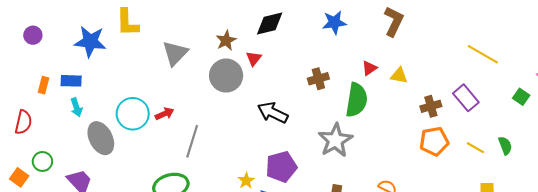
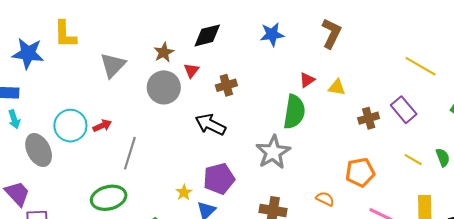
brown cross: (318, 79) -> (226, 85), moved
orange pentagon: (434, 141) -> (360, 172), moved

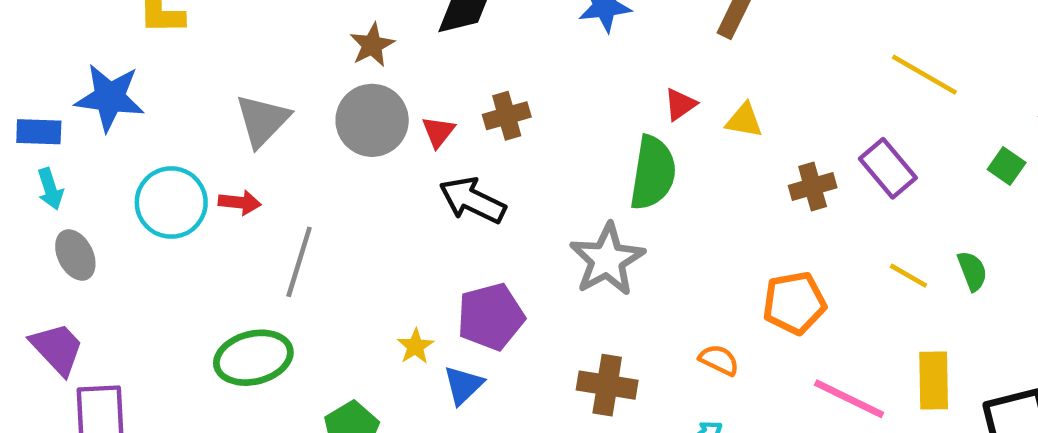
blue star: (28, 53) -> (110, 98), moved
gray triangle: (113, 65) -> (263, 120), moved
red triangle: (191, 70) -> (438, 132), moved
red arrow: (102, 126) -> (240, 203), turned 30
gray ellipse: (39, 150) -> (75, 255), moved, size x0.7

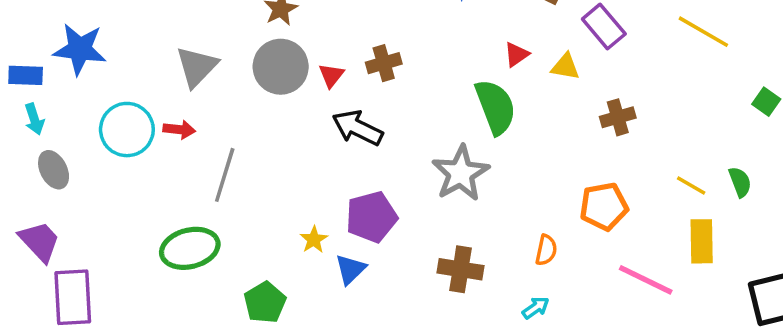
purple rectangle: (888, 168) -> (604, 26), moved
green semicircle: (653, 173) -> (495, 107), turned -30
orange semicircle: (719, 360) -> (546, 250), turned 76
yellow rectangle: (934, 381) -> (702, 241), moved

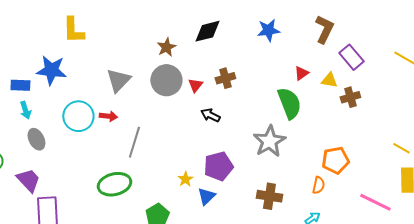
brown cross: (618, 117) -> (350, 97), moved
black arrow: (357, 128) -> (210, 115), size x0.7
orange pentagon: (604, 206) -> (335, 160), moved

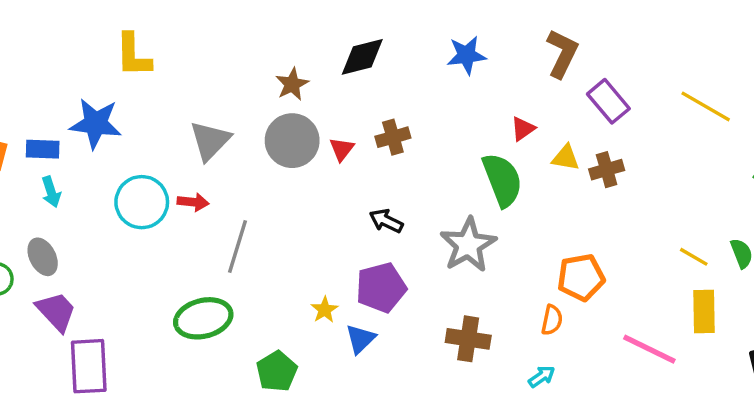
yellow triangle: (329, 80) -> (566, 158), moved
black arrow: (210, 115) -> (386, 221), moved
gray ellipse: (36, 139) -> (43, 257), moved

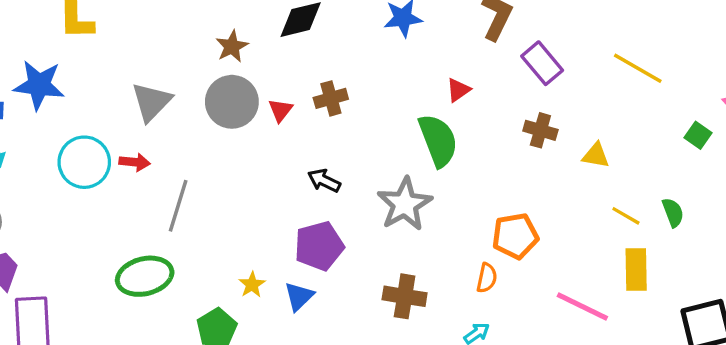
yellow triangle: (566, 158) -> (596, 155), moved
brown cross: (607, 170) -> (540, 130), turned 32
yellow star: (325, 310) -> (252, 285), moved

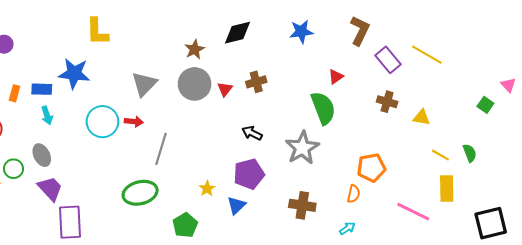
yellow line: (638, 68) -> (427, 55), moved
yellow star: (252, 285) -> (207, 189), moved

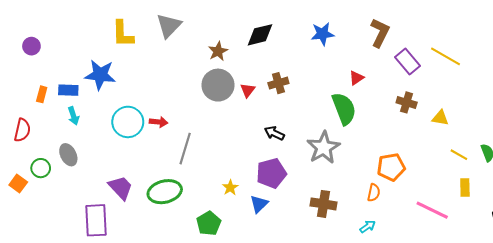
gray triangle: (144, 84) -> (169, 26), moved
purple trapezoid: (50, 189) -> (121, 188), moved
yellow rectangle: (447, 189) -> (465, 188), size x0.7

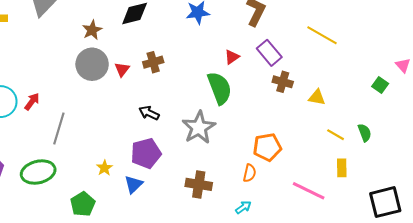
purple rectangle: (408, 61) -> (269, 53), moved
red arrow: (159, 122) -> (32, 102), turned -60

